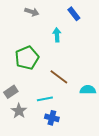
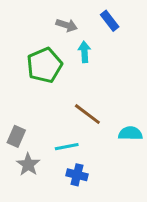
gray arrow: (32, 12) -> (67, 25), moved
green pentagon: (27, 58) -> (44, 65), moved
gray rectangle: (11, 92) -> (16, 136), turned -32

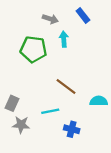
green pentagon: (44, 65) -> (33, 49), turned 30
gray star: (28, 164) -> (21, 125), turned -30
blue cross: (77, 175) -> (72, 129), moved

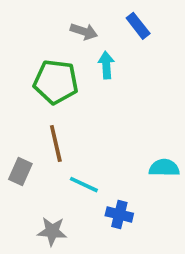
brown line: (66, 86) -> (56, 143), moved, turned 40
cyan line: (50, 111) -> (84, 185), turned 36
gray star: (21, 125) -> (52, 231), moved

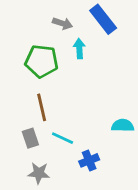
blue rectangle: (138, 26) -> (103, 19), size x1.5
gray rectangle: (20, 172) -> (30, 138), moved, turned -42
blue cross: (119, 214) -> (89, 160), turned -36

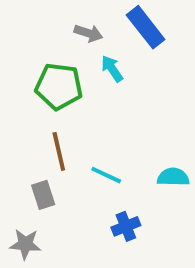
cyan arrow: (79, 49) -> (112, 69), turned -30
cyan line: (63, 138) -> (106, 175), moved
gray star: (39, 173) -> (25, 244), moved

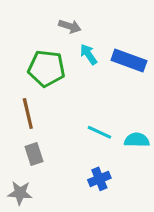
blue rectangle: (146, 27) -> (129, 61), moved, turned -32
brown line: (59, 151) -> (28, 114), moved
cyan line: (106, 175) -> (99, 132), moved

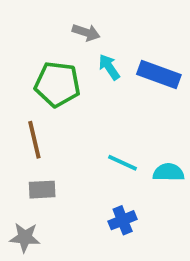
gray rectangle: (34, 154) -> (42, 190), turned -75

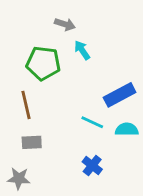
blue rectangle: (159, 75) -> (120, 95), moved, turned -48
blue cross: (123, 220) -> (92, 165), turned -30

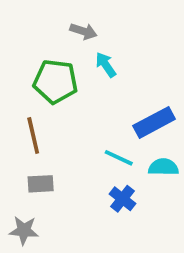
blue cross: (92, 165) -> (122, 199), moved

